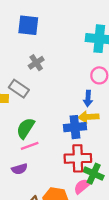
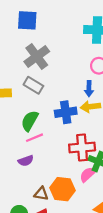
gray cross: (36, 63) -> (37, 56), size x1.6
gray rectangle: (19, 89) -> (33, 85), moved
blue cross: (75, 127) -> (66, 112), moved

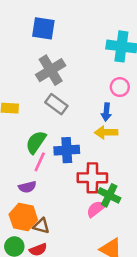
gray rectangle: (33, 85) -> (56, 104), moved
blue cross: (66, 112) -> (67, 150), moved
pink line: (35, 138) -> (40, 162), turned -48
orange hexagon: (62, 189) -> (23, 217), moved

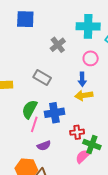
gray cross: (51, 70) -> (58, 45), moved, size x0.7
red cross: (92, 178) -> (77, 132), size x0.6
purple semicircle: (27, 187) -> (44, 146), moved

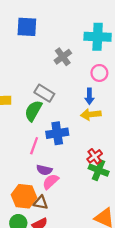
green semicircle: (30, 109) -> (33, 111), moved
red cross: (77, 132) -> (95, 156), moved, turned -32
purple semicircle: (44, 146) -> (44, 170), turned 32
pink semicircle: (83, 156) -> (51, 182), moved

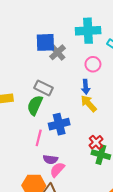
blue square: (27, 27) -> (45, 42), moved
yellow arrow: (91, 114) -> (89, 104), turned 60

